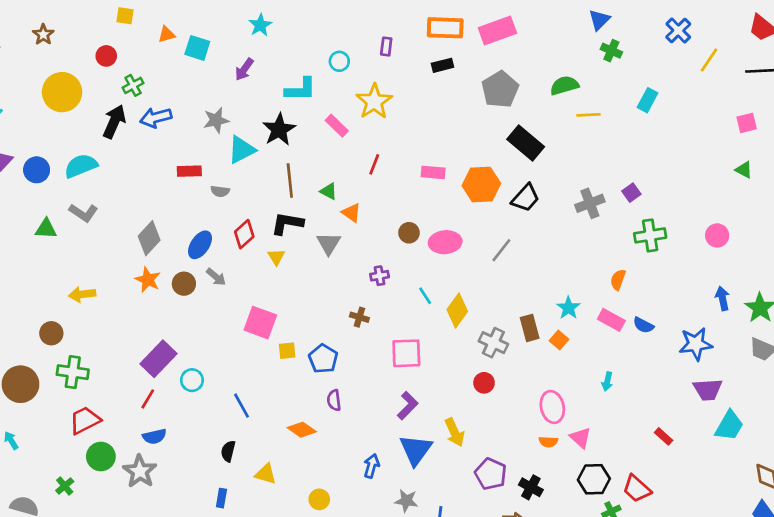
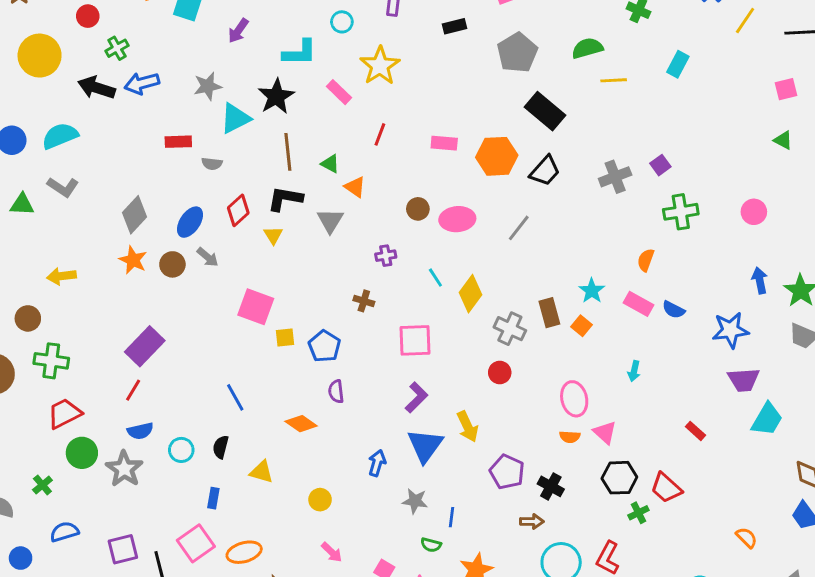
black arrow: (114, 122) -> (97, 88), turned -96
cyan circle: (192, 380) -> (181, 450), moved

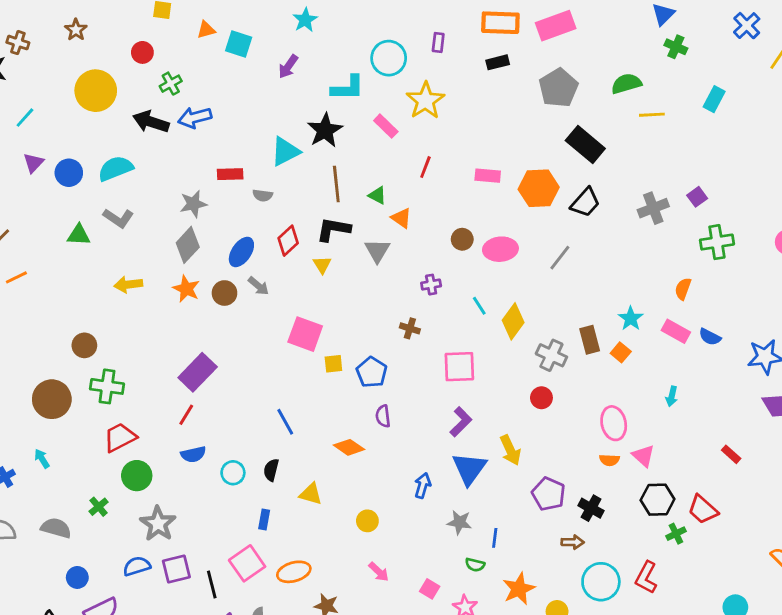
cyan circle: (342, 22) -> (389, 58), size x1.6
gray star: (208, 86) -> (193, 204), moved
yellow arrow: (61, 276) -> (128, 285), moved
gray star: (124, 469) -> (158, 524), moved
blue semicircle: (64, 532) -> (137, 566), moved

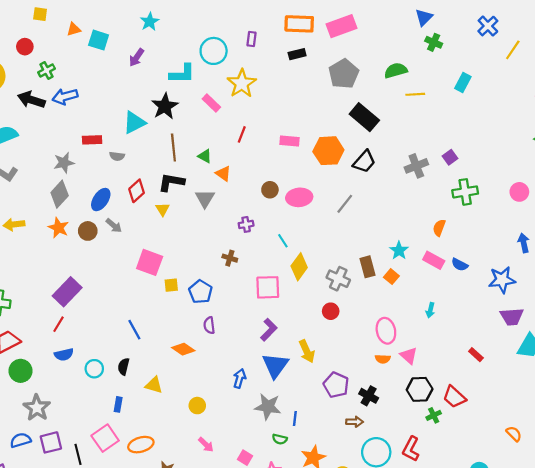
yellow diamond: (513, 321) -> (299, 267), moved
gray star: (459, 522) -> (268, 407), size x1.4

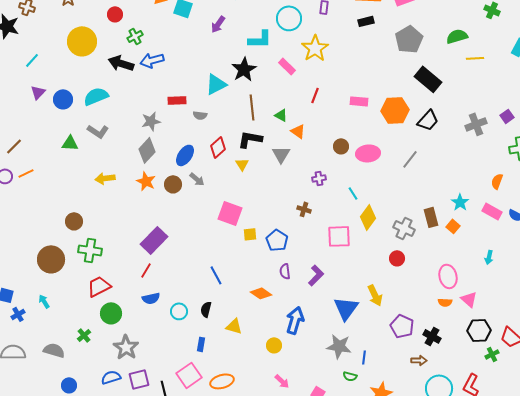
purple L-shape: (269, 330) -> (316, 275), moved
blue arrow: (240, 378) -> (295, 320), moved, size x1.5

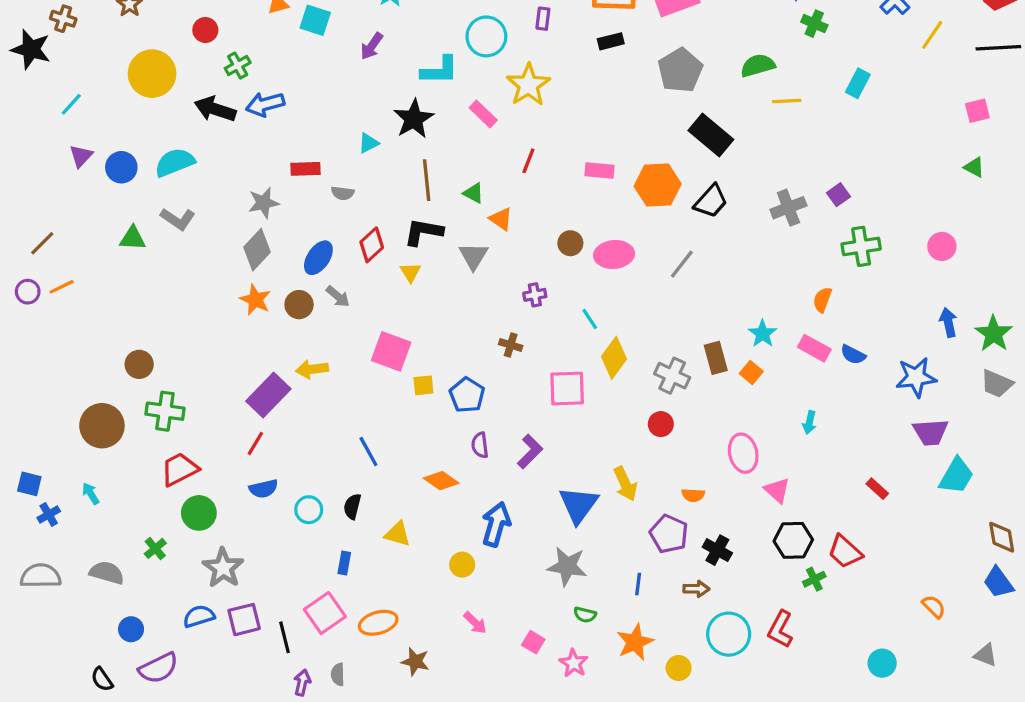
cyan triangle: (216, 84) -> (368, 143), size x0.6
yellow arrow: (105, 178) -> (312, 369), moved
orange semicircle: (445, 302) -> (693, 495), moved
blue line: (364, 357) -> (638, 584), moved

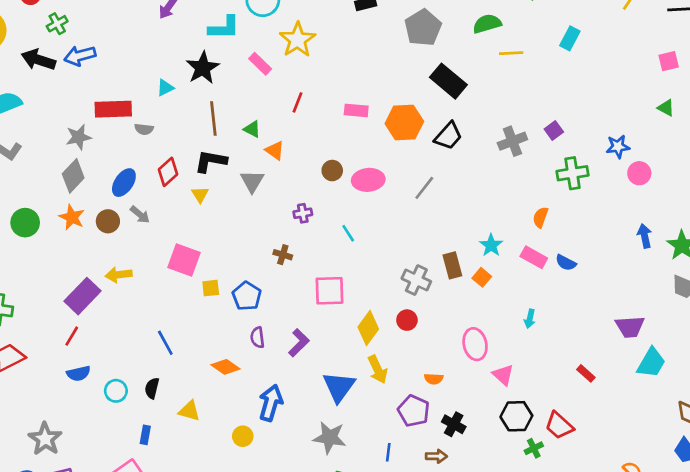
red rectangle: (305, 169) -> (113, 109), size x1.5
yellow diamond: (614, 358) -> (368, 328), moved
blue star: (916, 377) -> (618, 147), moved, size x0.7
green circle: (199, 513) -> (25, 223), moved

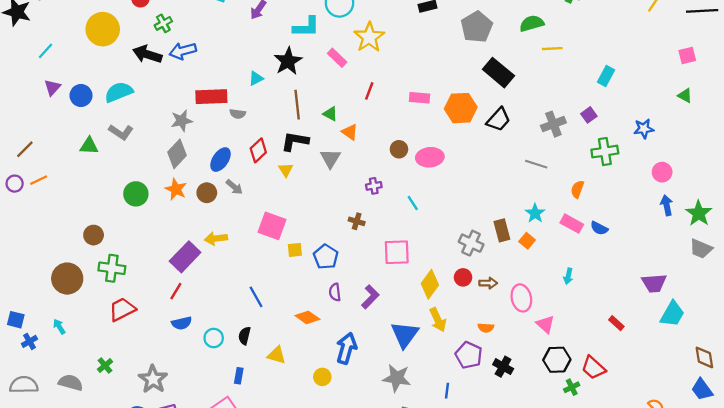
cyan rectangle: (570, 38) -> (606, 76), moved
pink circle: (639, 173) -> (662, 172), moved
gray line: (424, 188) -> (536, 164), moved, turned 70
brown arrow: (436, 456) -> (488, 283), moved

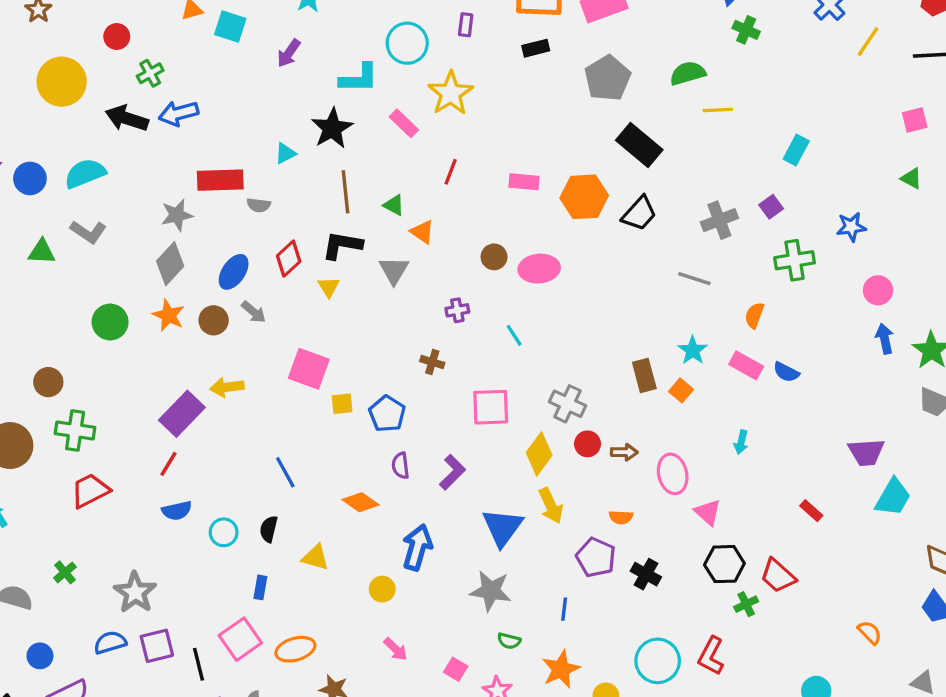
gray cross: (471, 243) -> (567, 404), moved

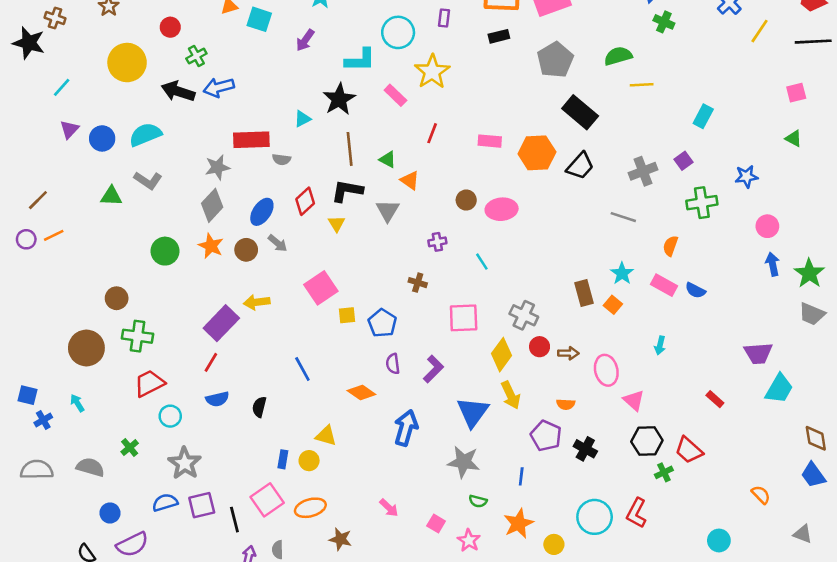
pink square: (309, 369) -> (321, 288), turned 36
black semicircle: (269, 529) -> (259, 407), moved
cyan circle: (224, 532) -> (170, 416), moved
yellow circle: (382, 589) -> (309, 461), moved

